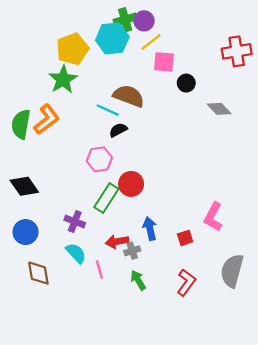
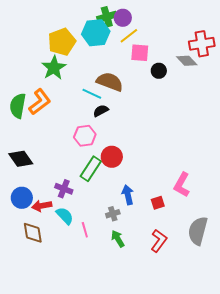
gray diamond: (219, 109) -> (187, 61), moved
red arrow: (117, 241) -> (42, 206), moved

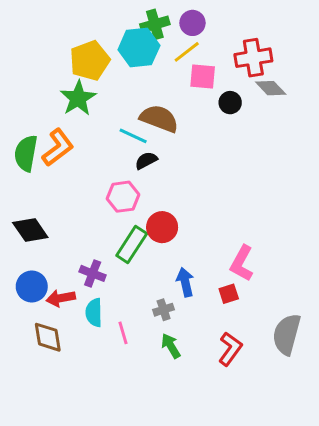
purple circle: (123, 18) -> (192, 23), moved
red cross: (202, 44) -> (253, 58), moved
pink L-shape: (182, 185) -> (242, 263), moved
cyan semicircle: (65, 216) -> (94, 313), turned -138

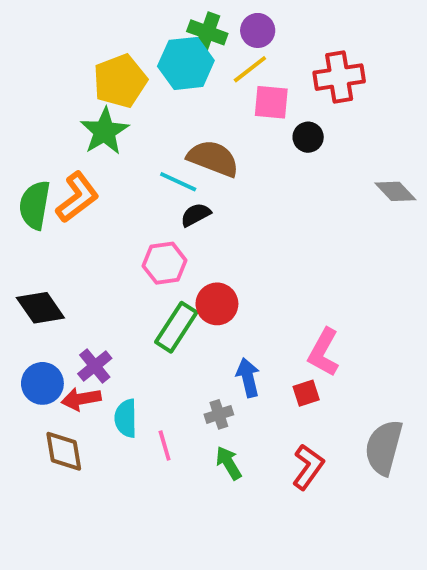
green cross: (155, 24) -> (207, 32), turned 36
gray diamond: (271, 88) -> (395, 191), moved
purple cross: (93, 273) -> (95, 366), moved, turned 30

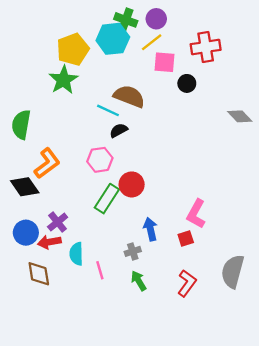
orange L-shape: (77, 197) -> (47, 163), moved

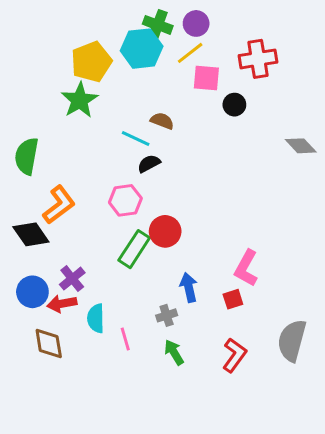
brown semicircle: (129, 96) -> (162, 121), size x0.6

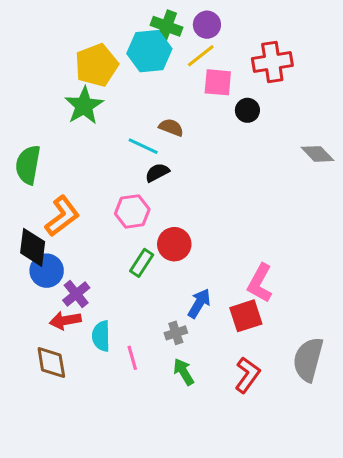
black diamond: (31, 234) -> (33, 247), turned 42
green rectangle: (134, 249) -> (142, 263), size x0.7
blue arrow: (189, 287) -> (199, 303), turned 44
blue circle: (32, 292) -> (47, 271), moved
red square: (233, 299) -> (246, 316), size x1.5

